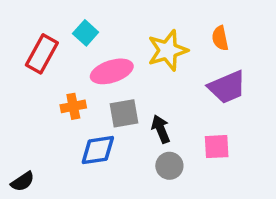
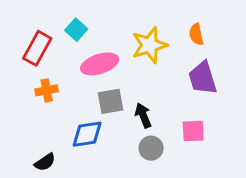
purple trapezoid: (227, 87) -> (203, 78), turned 96
orange cross: (73, 106) -> (47, 90), moved
black semicircle: (23, 182) -> (45, 162), moved

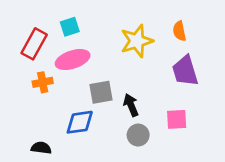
cyan square: (76, 30) -> (70, 27), turned 30
pink ellipse: (100, 64) -> (73, 60), moved
black semicircle: (45, 162) -> (41, 148), turned -138

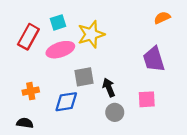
orange semicircle: (179, 31) -> (162, 18), moved, turned 77
yellow star: (137, 41) -> (91, 34), moved
orange cross: (43, 82) -> (31, 91), moved
black semicircle: (41, 148) -> (25, 123), moved

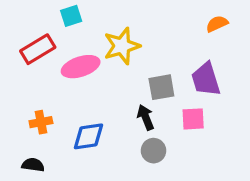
cyan square: (58, 22) -> (71, 16), moved
red rectangle: (28, 37) -> (38, 49), turned 30
gray square: (84, 77) -> (161, 87), moved
pink square: (147, 99) -> (193, 119), moved

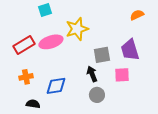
red rectangle: (38, 49) -> (24, 45), moved
black semicircle: (33, 165) -> (33, 104), moved

